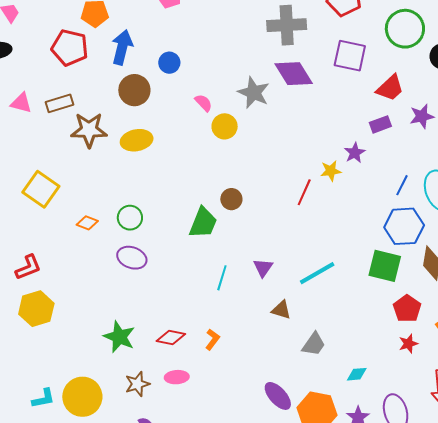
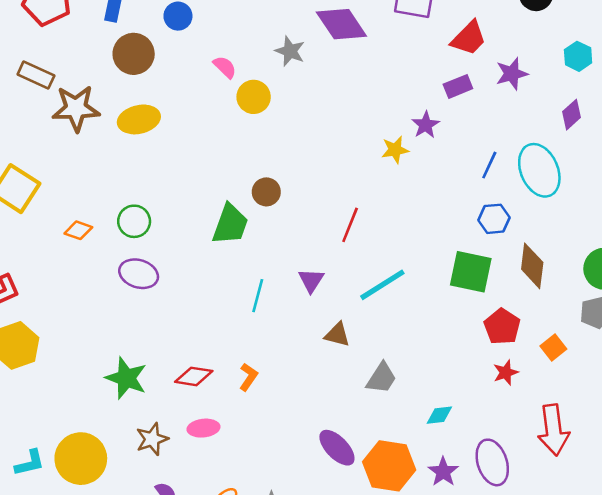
gray star: (254, 93) -> (290, 51), size x0.7
brown rectangle: (59, 103) -> (36, 75), turned 44
red line: (304, 192) -> (350, 225), moved
blue hexagon: (404, 226) -> (494, 219), size x0.6

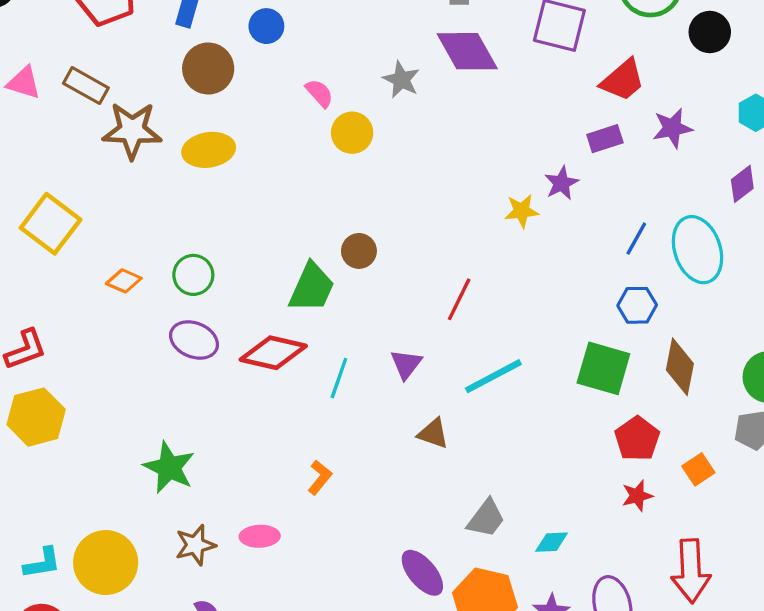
red diamond: (194, 376) -> (273, 353), moved, size x1.4
gray trapezoid: (382, 378) -> (486, 518), moved

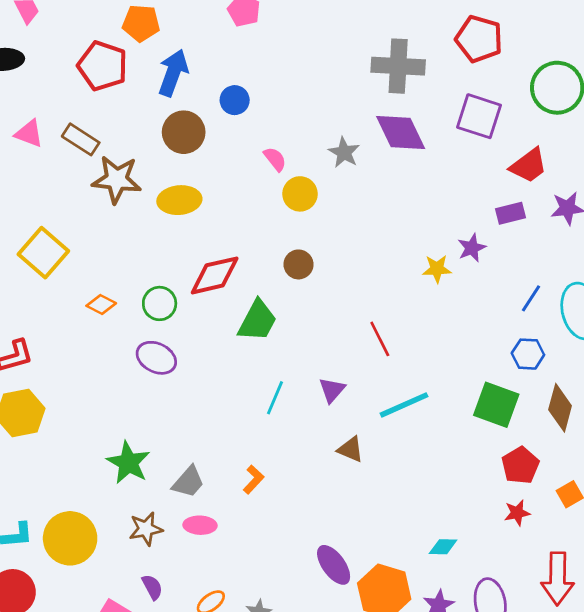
brown circle: (359, 251) -> (299, 264), moved
red line: (459, 299) -> (380, 339), turned -57
red diamond: (273, 353) -> (215, 275), moved, turned -30
gray trapezoid: (486, 518) -> (188, 482), moved

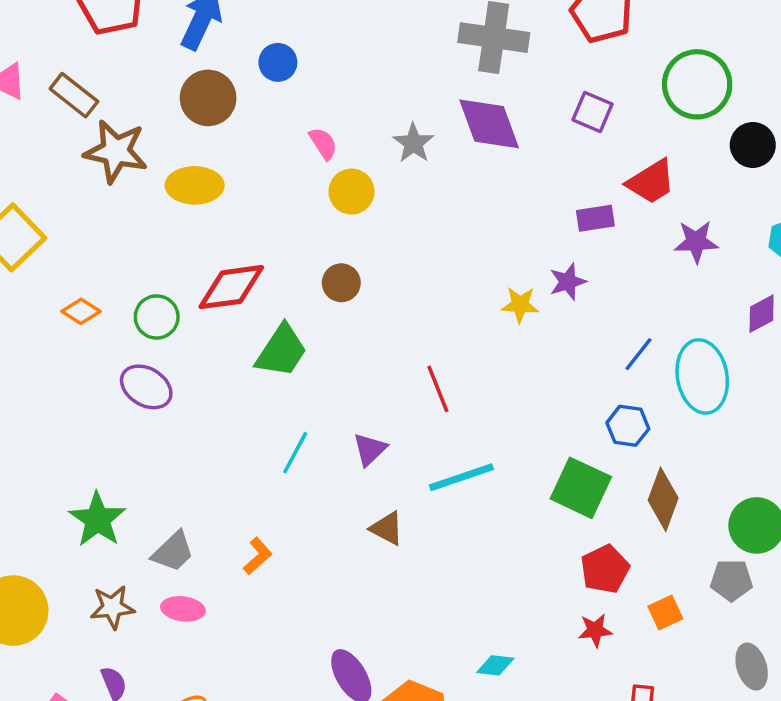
purple square: (479, 116) -> (593, 112), size x0.7
purple rectangle: (511, 213) -> (595, 218), moved

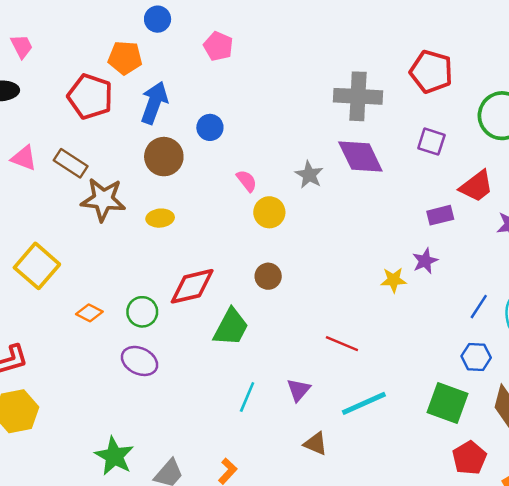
yellow ellipse: (195, 185) -> (160, 218), size x0.7
red line: (438, 389) -> (342, 344), turned -40

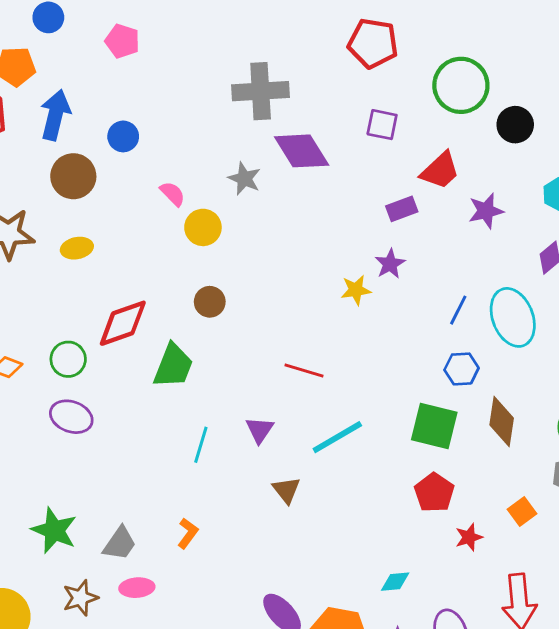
gray cross: (358, 96) -> (261, 91), moved
brown triangle: (316, 444) -> (286, 490), turned 35
red pentagon: (469, 458) -> (434, 493), moved

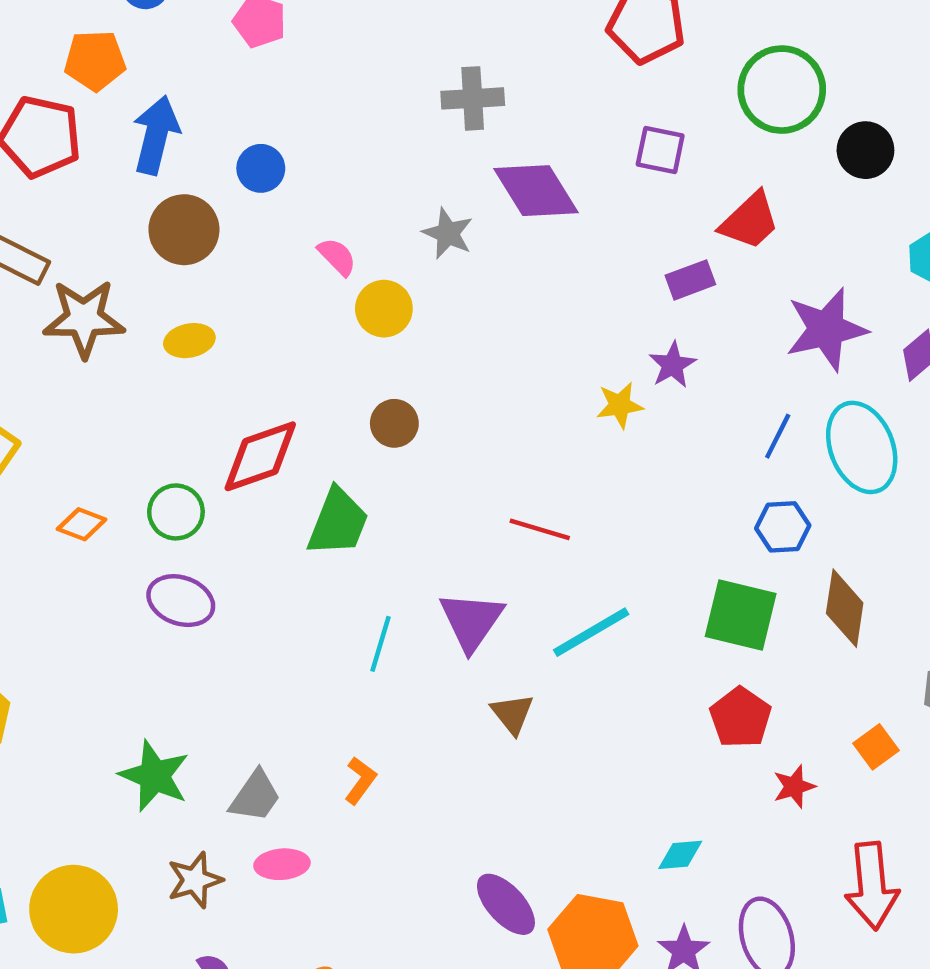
gray cross: (261, 91) -> (473, 98), size x0.7
purple star: (486, 211) -> (826, 329), moved, size x1.5
purple triangle: (260, 430) -> (471, 621), size x1.5

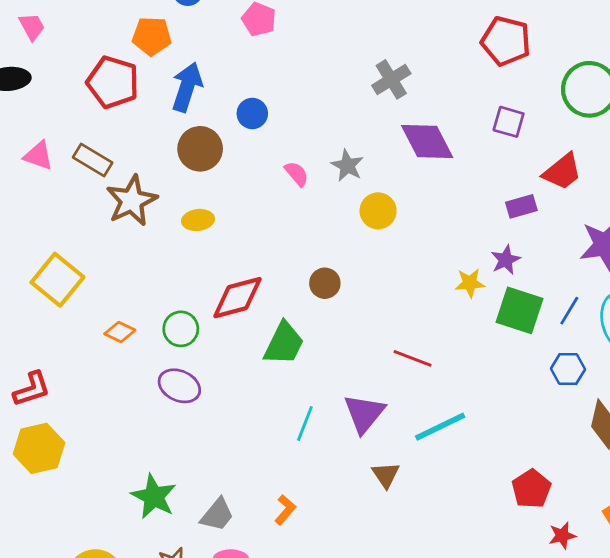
gray cross: (473, 98) -> (391, 79), turned -33
gray star: (448, 233) -> (347, 166), moved
yellow circle: (384, 309) -> (378, 211), moved
brown star: (84, 319) -> (132, 201), turned -30
green square: (741, 615) -> (520, 310), moved

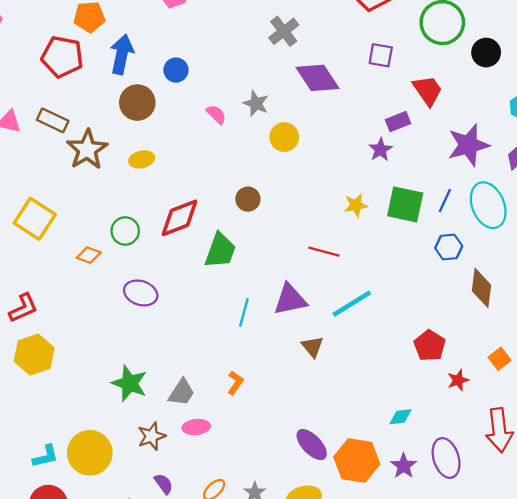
red trapezoid: (562, 172) -> (428, 90), turned -80
purple star: (506, 260) -> (381, 150), moved
yellow star: (470, 283) -> (356, 205), moved
green circle: (181, 329) -> (125, 231), moved
purple triangle: (364, 413) -> (290, 299), turned 45

